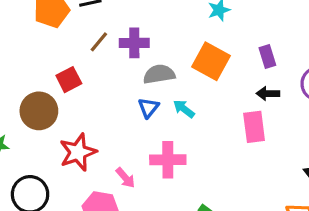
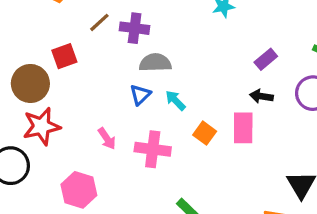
purple rectangle: (267, 57) -> (266, 59), turned 60
orange square: (211, 61) -> (205, 133), moved, size x0.6
red star: (78, 152) -> (42, 126), moved
pink arrow: (125, 178) -> (107, 139), moved

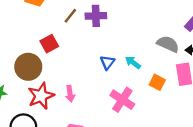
gray semicircle: (155, 63) -> (168, 44), moved, turned 35
pink arrow: (107, 139) -> (70, 94), moved, turned 35
pink cross: (153, 149) -> (122, 100), turned 35

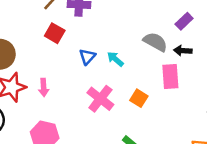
red square: (49, 44) -> (55, 33), moved, turned -36
orange square: (157, 82) -> (139, 98), moved

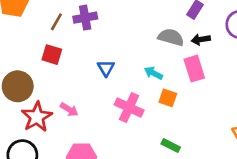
red square: (55, 33) -> (52, 55), moved
cyan arrow: (115, 59) -> (153, 73), moved
pink arrow: (44, 87) -> (69, 110), turned -42

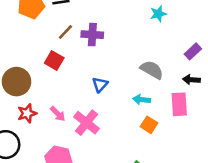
gray semicircle: (171, 37) -> (152, 70), moved
cyan arrow: (153, 73) -> (142, 100), turned -35
pink cross: (129, 107) -> (86, 123), moved
red star: (37, 117) -> (27, 113), size x0.7

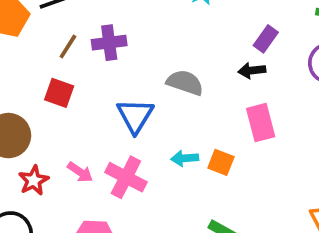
gray semicircle: (152, 70) -> (185, 83), moved
black arrow: (191, 80) -> (252, 71), moved
blue triangle: (100, 85) -> (135, 116), size x1.5
cyan arrow: (142, 100) -> (185, 158), moved

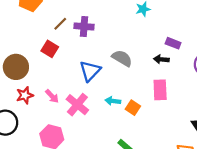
purple rectangle: (266, 39) -> (173, 43), turned 64

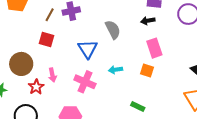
gray semicircle: (122, 58) -> (113, 30), turned 48
pink arrow: (52, 96) -> (52, 75), moved, turned 48
orange square: (133, 108) -> (147, 71), moved

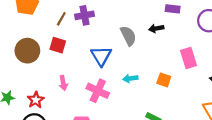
black arrow: (148, 21) -> (156, 28), moved
pink rectangle: (154, 48) -> (189, 58), moved
brown circle: (21, 64) -> (27, 51), moved
red star: (36, 87) -> (36, 100), moved

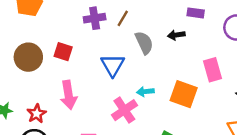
brown line: (61, 19) -> (123, 18), moved
orange square: (164, 80) -> (184, 94), size x1.6
pink arrow: (63, 83) -> (69, 95), size x1.6
pink cross: (98, 91) -> (124, 110), moved, turned 30

